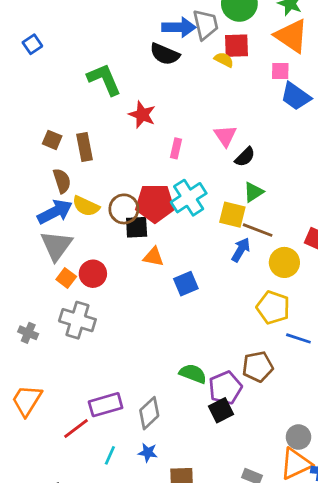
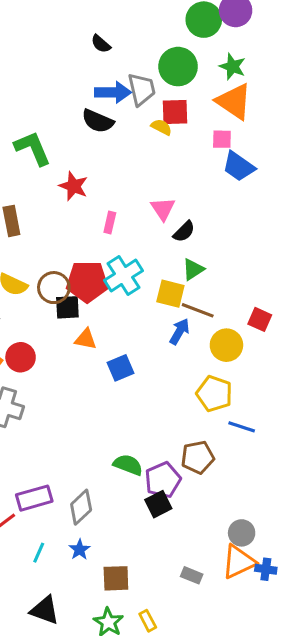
blue star: (148, 453) -> (80, 550), turned 30

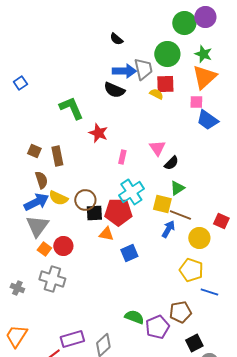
orange triangle: (234, 101) -> (204, 77), turned 44
red pentagon: (87, 282) -> (118, 212), moved
black square: (158, 504) -> (194, 343), moved

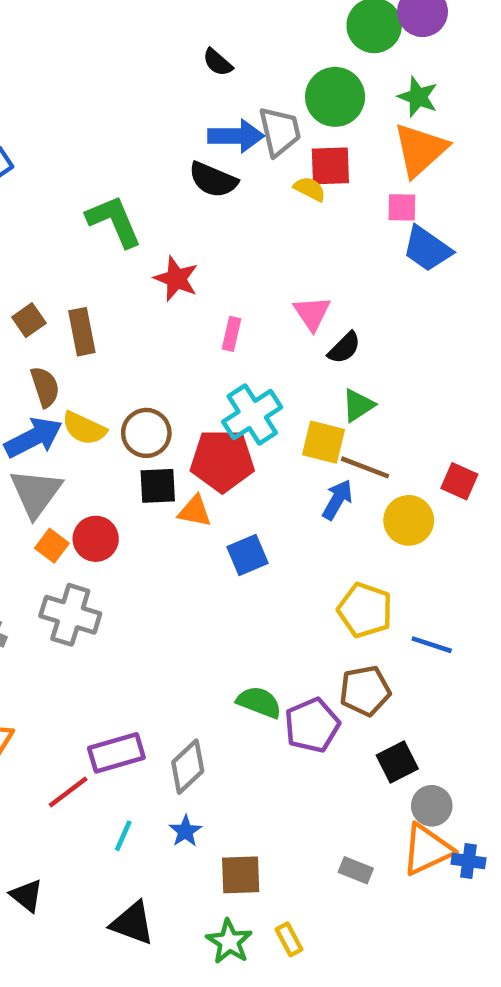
brown square: (34, 151) -> (29, 320), turned 32
black square: (94, 213) -> (158, 486), moved
yellow pentagon: (191, 270) -> (365, 610), moved

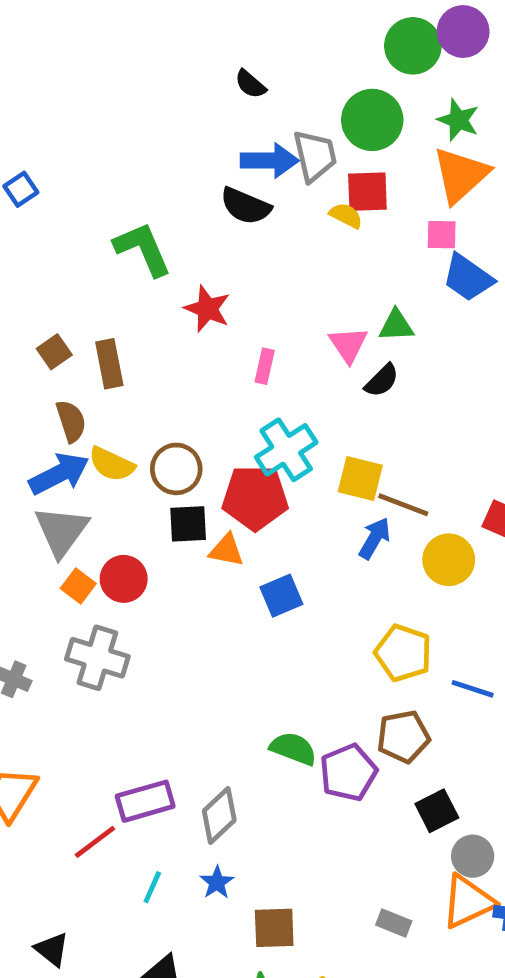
green triangle: (358, 405) -> (396, 326), moved, turned 30

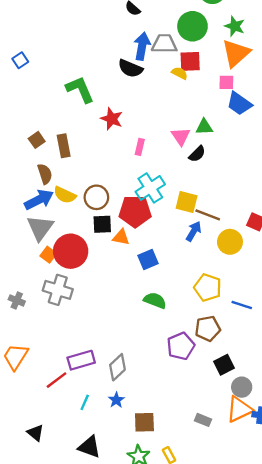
gray trapezoid: (315, 156) -> (164, 44), turned -76
blue arrow: (269, 161) -> (142, 46), turned -80
red circle: (124, 579) -> (71, 251), size x1.5
green semicircle: (293, 749) -> (155, 300), moved

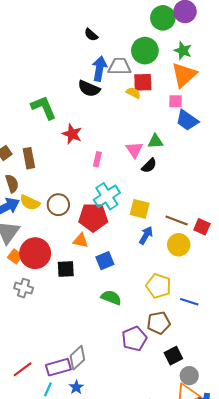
brown line: (208, 215) -> (177, 220), moved
black square: (102, 224) -> (66, 269), moved
gray cross: (58, 290) -> (24, 288), size x0.7
purple rectangle: (81, 360) -> (58, 367), moved

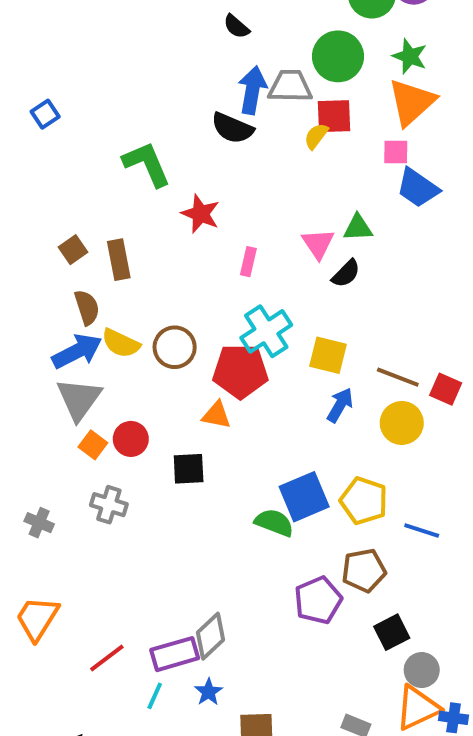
yellow semicircle: (133, 93) -> (316, 136), turned -80
red circle: (35, 253) -> (131, 439), size x0.6
blue square: (105, 261) -> (304, 497), moved, size x1.4

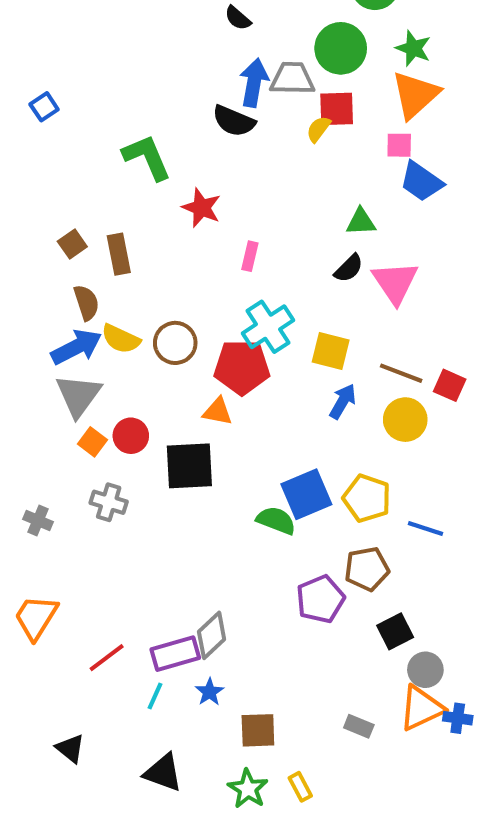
pink triangle: (318, 244) -> (395, 282), moved, size x1.4
black square: (189, 469) -> (189, 466), size x1.5

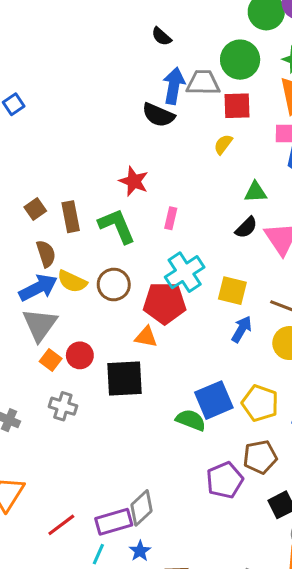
yellow semicircle: (318, 129) -> (223, 144), moved
green L-shape: (147, 157) -> (117, 226), moved

